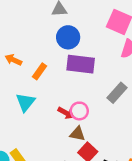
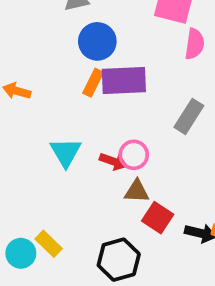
orange rectangle: (40, 71) -> (93, 83), moved
cyan triangle: (25, 102) -> (66, 152), moved

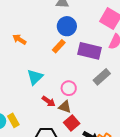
purple rectangle: (124, 81) -> (89, 51), moved
red arrow: (113, 161) -> (49, 101), moved

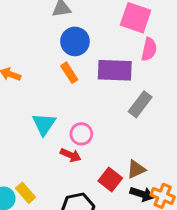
orange rectangle: (59, 46) -> (69, 73), turned -64
pink circle: (69, 88) -> (81, 134), moved
brown triangle: (65, 107) -> (136, 169), moved, turned -32

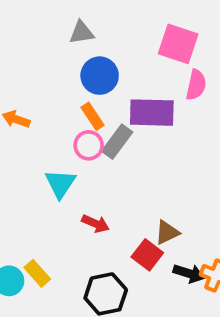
gray rectangle: (140, 104) -> (117, 142), moved
pink circle: (81, 134) -> (89, 145), moved
brown triangle: (136, 169) -> (167, 233), moved

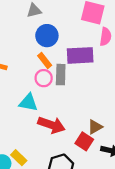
gray rectangle: (117, 142) -> (61, 75), turned -30
cyan triangle: (60, 184) -> (28, 103), turned -48
red arrow: (95, 224) -> (51, 125), size x1.6

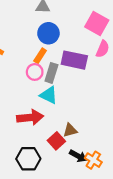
orange rectangle: (45, 60) -> (40, 56), turned 56
cyan triangle: (28, 103) -> (49, 95), moved
red arrow: (51, 125) -> (30, 117), turned -40

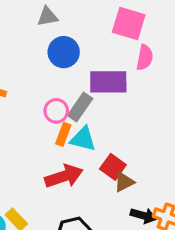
orange rectangle: (40, 56) -> (63, 134), moved
gray rectangle: (51, 73) -> (80, 107), turned 30
red square: (56, 141) -> (113, 167), moved

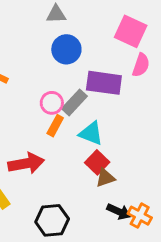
cyan triangle: (83, 139) -> (91, 133), moved
red arrow: (64, 176) -> (26, 163), moved

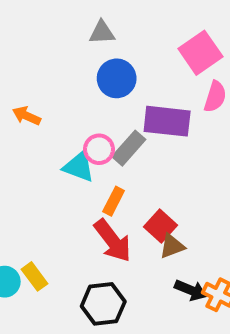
pink square: (131, 31) -> (200, 53), turned 32
orange rectangle: (55, 126) -> (114, 201), moved
cyan triangle: (91, 133) -> (79, 167), moved
red arrow: (26, 163) -> (113, 241), moved, turned 64

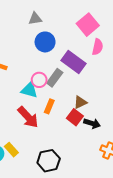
purple rectangle: (167, 121) -> (73, 62), turned 35
red arrow: (113, 241) -> (28, 117), moved
brown triangle: (172, 246) -> (80, 102), moved
black arrow: (191, 290) -> (92, 123), moved

